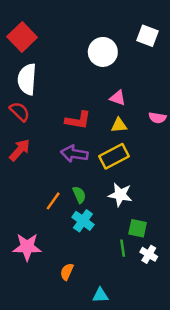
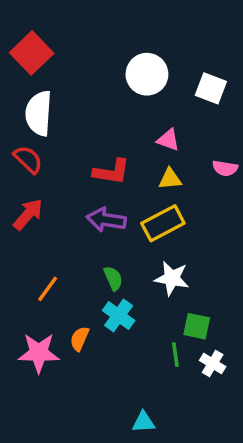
white square: (148, 36) -> (211, 88), moved
orange line: (53, 201) -> (48, 289), moved
orange semicircle: (67, 272) -> (80, 339), moved

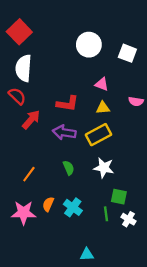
red arrow: (28, 214) -> (31, 120), moved
cyan cross: (119, 316) -> (73, 207), moved

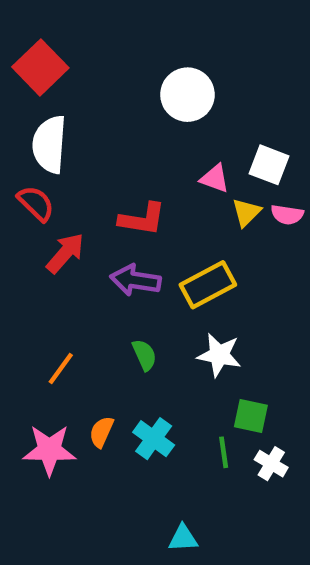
white square: (127, 53) -> (269, 165), moved
yellow triangle: (103, 108) -> (246, 212), moved, turned -40

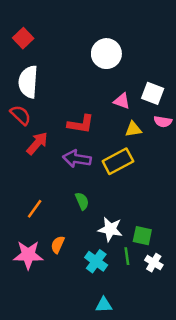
red square: (40, 67) -> (23, 38), size x0.7
yellow triangle: (246, 212) -> (133, 129), moved, turned 36
white star: (219, 355) -> (110, 229), moved
cyan cross: (154, 439) -> (96, 261), moved

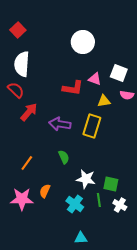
red L-shape: (81, 124) -> (73, 88), moved
yellow rectangle: (118, 161) -> (92, 126), turned -45

